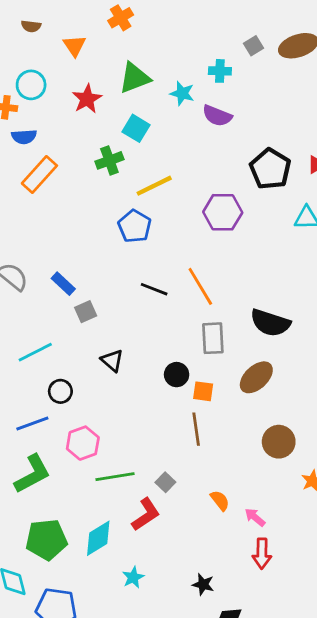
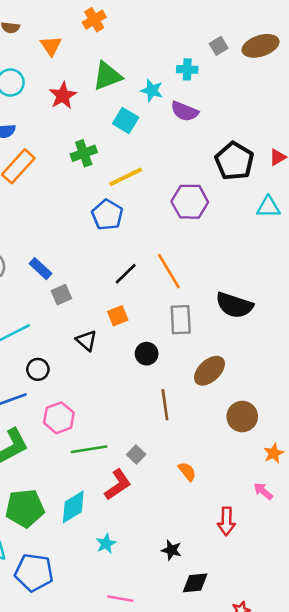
cyan square: (136, 128) -> (126, 121), moved
black line: (154, 289) -> (126, 274), turned -65
brown ellipse: (256, 377) -> (209, 371), moved
orange square: (203, 391) -> (118, 316), moved, turned -30
pink arrow: (255, 517) -> (263, 491), moved

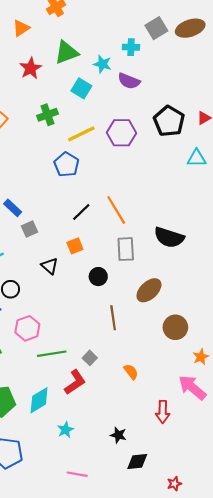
orange triangle: (51, 46) -> (21, 28), turned 30
gray square: (219, 46) -> (156, 28), size x1.5
purple hexagon: (190, 202) -> (121, 133), moved
pink arrow: (263, 491) -> (192, 388), size x1.8

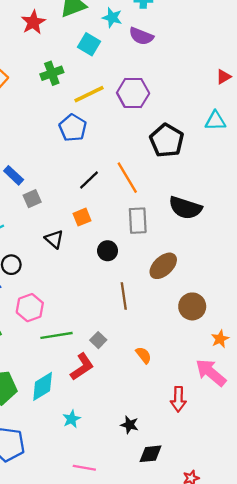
black pentagon: (169, 121) -> (167, 141), moved

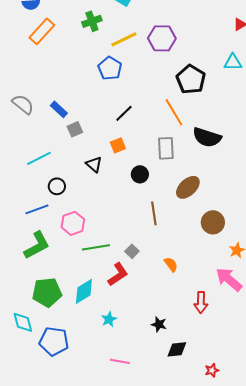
orange line: (127, 178) -> (174, 112), moved

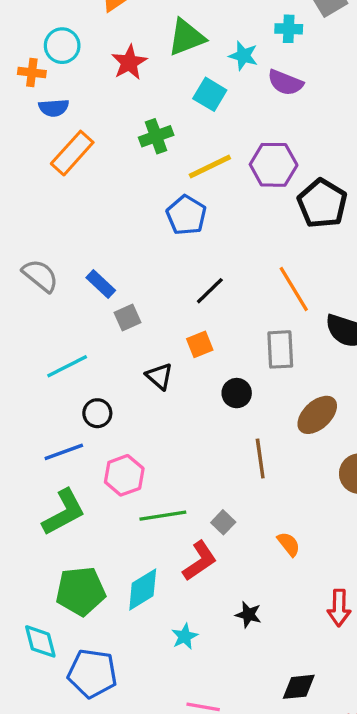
black pentagon: (191, 79) -> (322, 203), moved
black star: (159, 324) -> (248, 615), moved

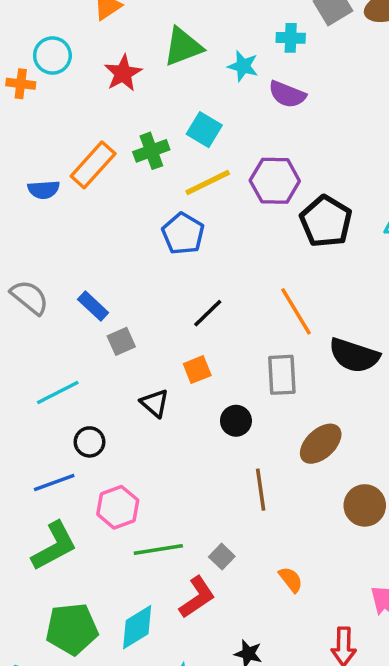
cyan square: (210, 94) -> (204, 130), moved
blue semicircle: (54, 108) -> (44, 190), moved
orange rectangle: (72, 153) -> (93, 165), moved

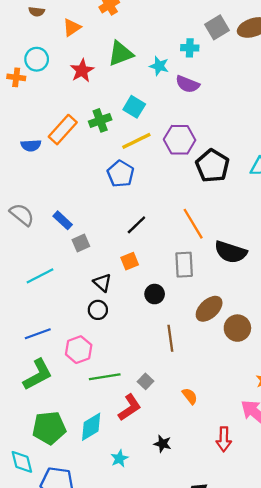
black circle: (90, 442) -> (98, 310), moved
brown circle: (365, 505) -> (237, 328), moved

